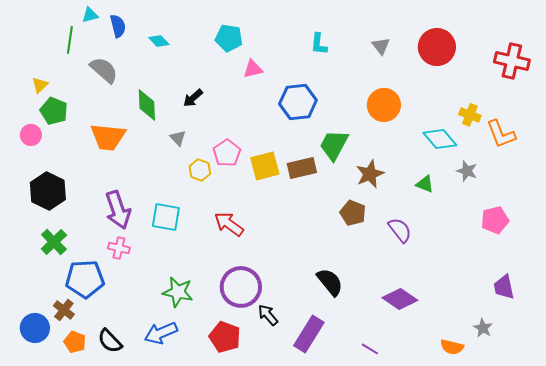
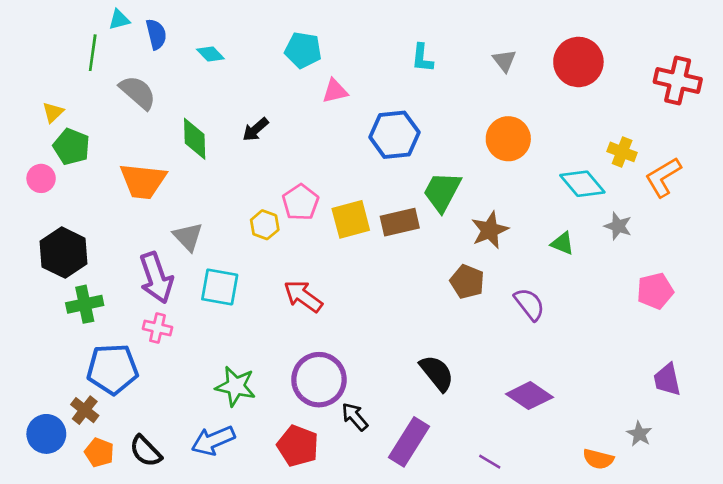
orange L-shape: (501, 134) -> (663, 177), turned 80
gray triangle: (178, 138) -> (188, 237), moved, size x1.4
green cross: (54, 242) -> (85, 304), moved, turned 32

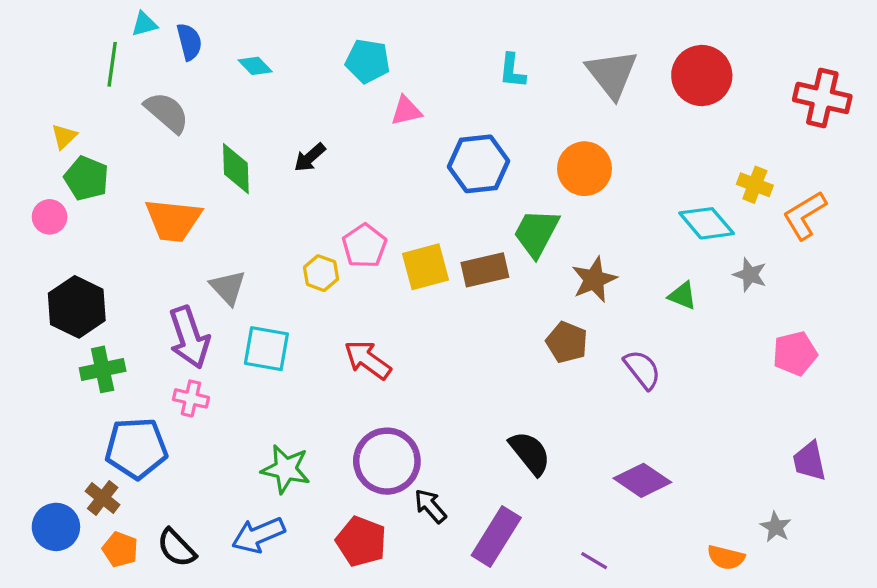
gray triangle: (504, 61) -> (612, 74), size x1.8
orange circle: (508, 139) -> (584, 169), moved

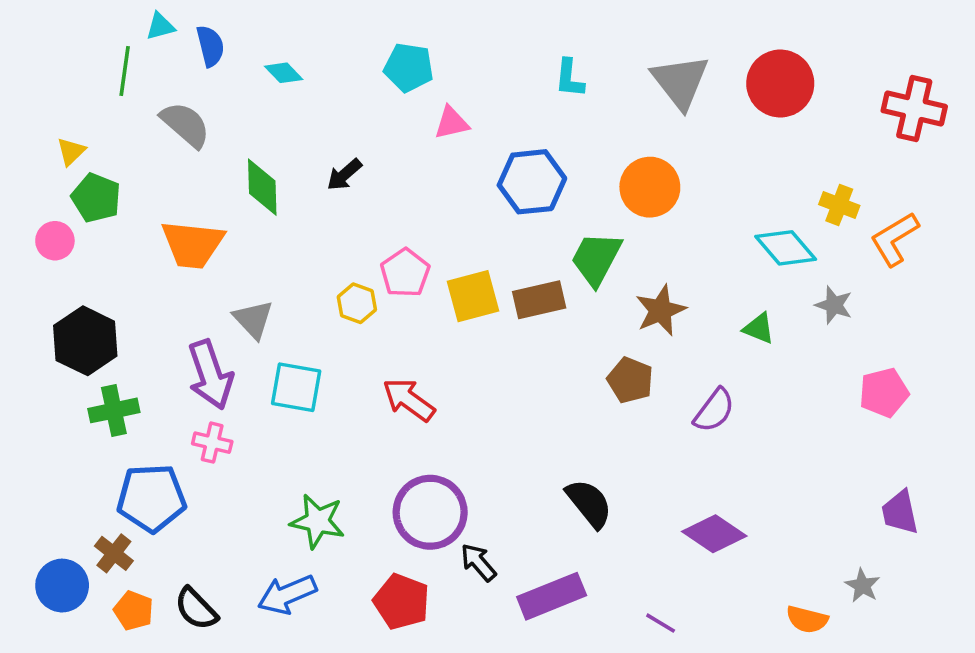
purple semicircle: (642, 369) -> (714, 410), turned 75
purple rectangle: (496, 537) -> (552, 596), turned 36

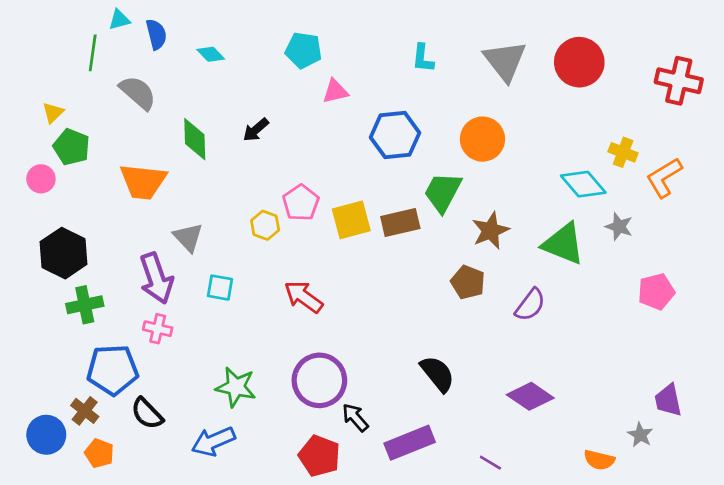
green triangle: (759, 328) -> (563, 244), size x1.8
cyan square: (296, 387) -> (220, 288), size x0.7
purple trapezoid: (900, 512) -> (668, 400), moved
red pentagon: (402, 602) -> (319, 456), moved
black semicircle: (196, 609) -> (147, 414), moved

